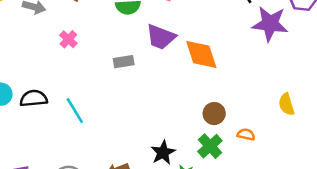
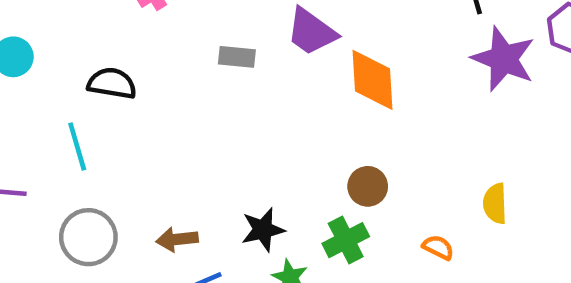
black semicircle: (34, 98) -> (112, 83), moved
cyan line: (75, 111) -> (77, 146), moved
orange semicircle: (246, 134) -> (438, 247), moved

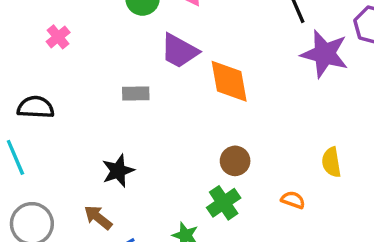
gray rectangle: (237, 57) -> (136, 94), moved
black star: (263, 230) -> (118, 171), moved
brown arrow: (177, 239) -> (98, 217), turned 52

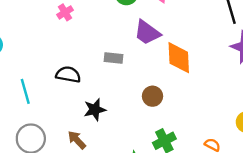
black semicircle: (36, 107) -> (68, 75), moved
brown circle: (235, 161) -> (152, 96), moved

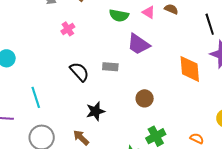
orange diamond: (179, 58) -> (190, 69), moved
black semicircle: (68, 75) -> (79, 72), moved, turned 40

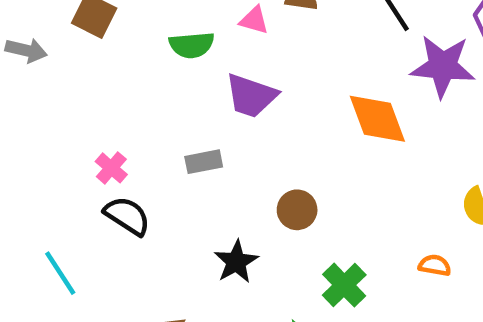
pink cross: (68, 29) -> (111, 168), moved
black semicircle: (79, 72) -> (127, 216), moved
black star: (95, 111) -> (236, 262), moved

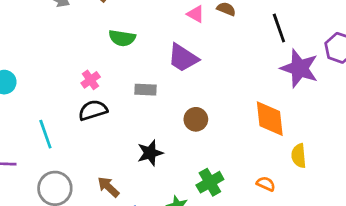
green semicircle: (192, 45) -> (122, 38), moved
orange diamond: (377, 119) -> (270, 119), moved
brown circle: (297, 210) -> (196, 119), moved
black semicircle: (127, 216) -> (93, 110), turned -64

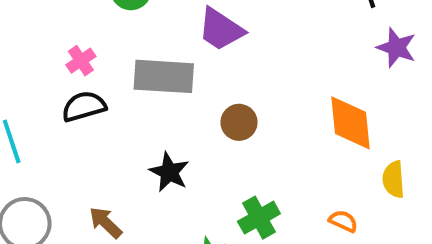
purple star: (299, 68) -> (396, 48), size x0.7
gray rectangle: (146, 90) -> (164, 76), size x1.8
black star: (150, 153) -> (169, 172), turned -30

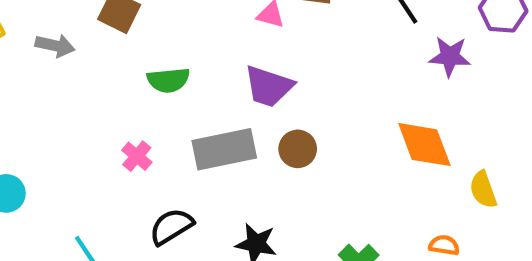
black semicircle: (84, 106) -> (171, 227), moved
brown circle: (239, 122) -> (298, 149), moved

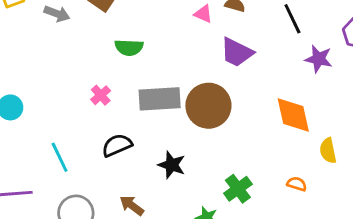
purple trapezoid: (269, 86) -> (237, 52), moved
brown circle: (298, 149) -> (208, 106), size x1.8

